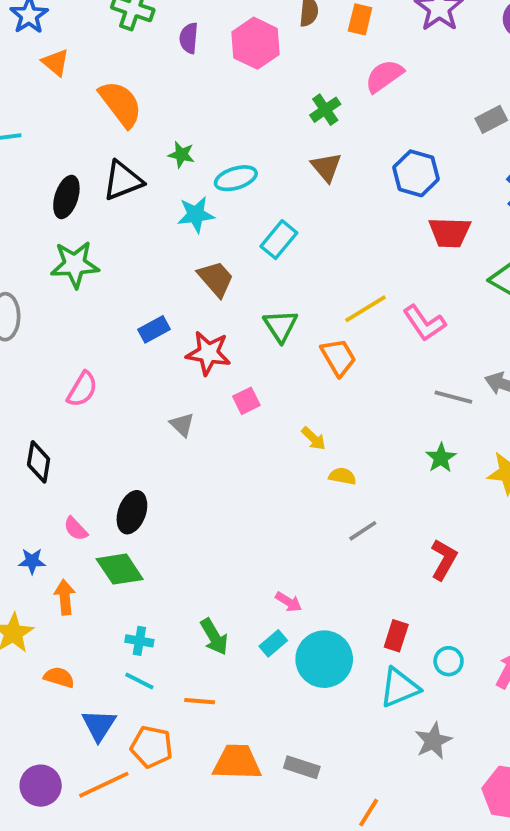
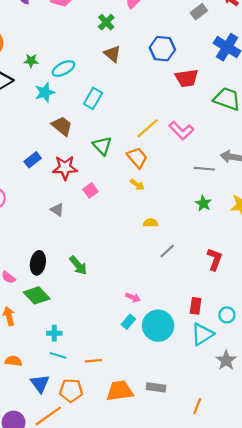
yellow arrow: (314, 438) -> (137, 185), moved
green arrow: (214, 637) -> (78, 265), moved

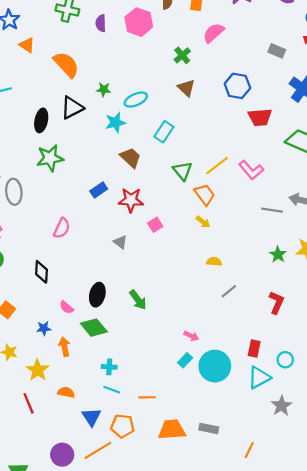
gray rectangle: (199, 12) -> (277, 51), turned 56
green triangle: (102, 146) -> (183, 171), moved
green star: (203, 203) -> (278, 255), moved

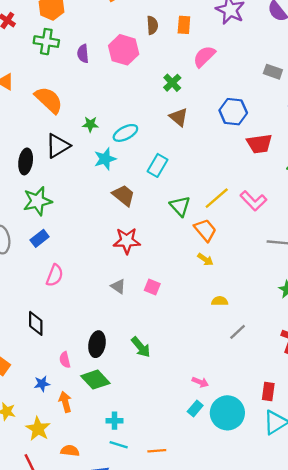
blue rectangle: (99, 190) -> (40, 238), moved
pink square: (155, 225) -> (152, 287), moved, turned -32
pink semicircle: (66, 307) -> (65, 360), turned 40

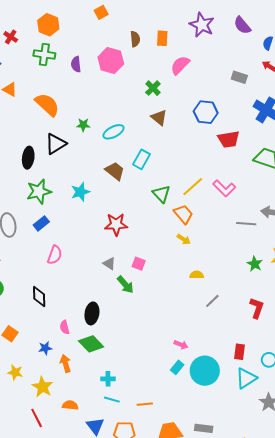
cyan star: (105, 159) -> (80, 192), moved
brown trapezoid: (124, 195) -> (115, 171), moved
green arrow: (141, 347) -> (125, 285), moved

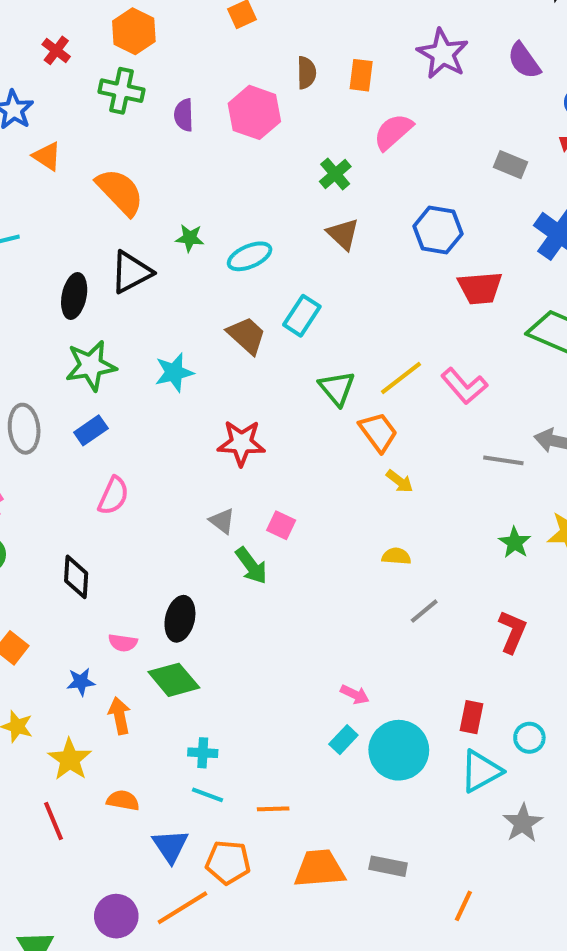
yellow arrow: (184, 239) -> (400, 481), moved
pink semicircle: (65, 327) -> (123, 643), turned -72

